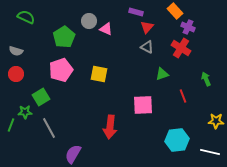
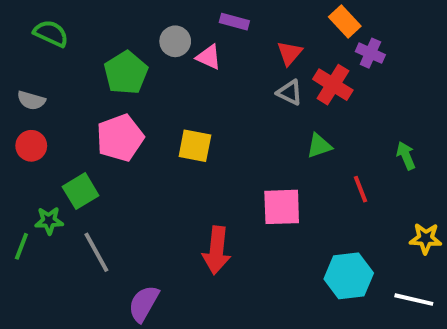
purple rectangle: (136, 12) -> (234, 22), moved
red cross: (181, 48) -> (333, 85), moved

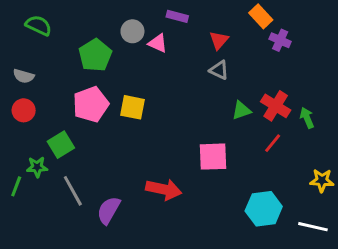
red cross: (333, 85) -> (276, 106), moved
yellow square: (195, 146) -> (132, 107), moved
red line: (361, 189) -> (273, 143), turned 60
red arrow: (217, 250) -> (164, 189), turned -84
purple semicircle: (144, 304) -> (109, 210), moved

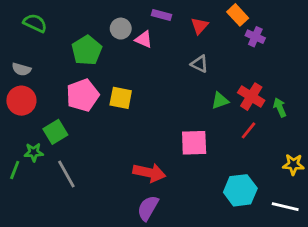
red triangle: (219, 40) -> (200, 26), moved
red circle: (24, 110) -> (21, 101), size x1.4
purple semicircle: (109, 210) -> (148, 208), moved

